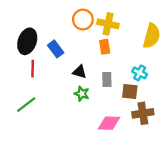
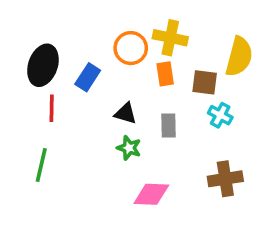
orange circle: (83, 19) -> (131, 48), moved
blue rectangle: (56, 49) -> (88, 77), turned 70
brown square: (130, 92) -> (205, 82), moved
green line: (26, 105) -> (41, 165), turned -40
pink diamond: (109, 123) -> (151, 194), moved

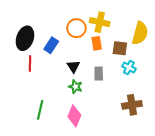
black triangle: (126, 113) -> (73, 66), turned 40
green line: (41, 165) -> (40, 110), moved
pink diamond: (151, 194) -> (74, 116), moved, turned -70

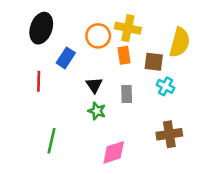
black ellipse: (25, 38) -> (41, 28), moved
pink diamond: (74, 116) -> (114, 152), moved, turned 50

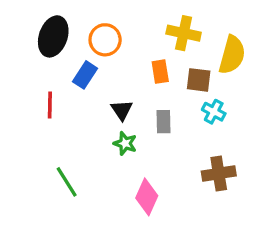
yellow cross: (128, 28) -> (184, 33), moved
orange circle: (98, 36) -> (105, 40), moved
green line: (52, 141) -> (67, 182), turned -45
pink diamond: (114, 152) -> (147, 197), turned -48

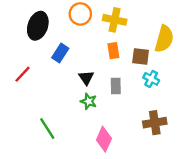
yellow cross: (184, 33) -> (115, 20), moved
orange circle: (105, 40) -> (80, 14), moved
red line: (50, 105) -> (22, 74), moved, turned 42

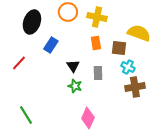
yellow semicircle: (164, 39) -> (139, 33), turned -85
brown cross: (155, 123) -> (135, 87), moved
green line: (47, 129) -> (26, 115), moved

